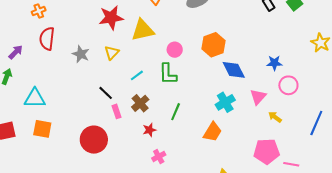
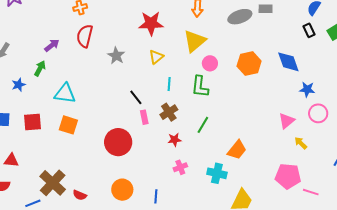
yellow triangle: (143, 30) -> (195, 41), moved, turned -35
yellow triangle: (112, 53) -> (156, 57), moved
blue diamond: (234, 70) -> (288, 62), moved
cyan line: (137, 75) -> (169, 84), turned -56
cyan cross: (225, 102) -> (217, 173), moved, turned 36

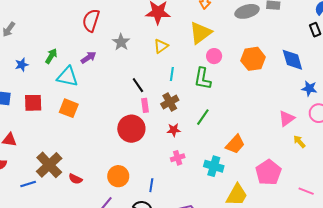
purple arrow: (52, 45) -> (88, 57), moved
green arrow: (40, 68) -> (51, 56), moved
red circle: (118, 142) -> (131, 129), moved
pink pentagon: (288, 176) -> (268, 172), moved, turned 30

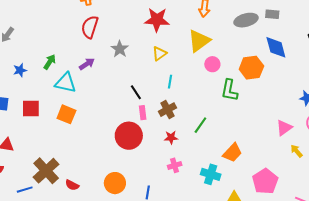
blue diamond: (292, 60) -> (276, 47), moved
green L-shape: (203, 79) -> (229, 90), moved

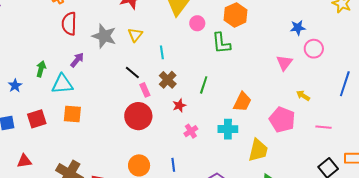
gray star: (120, 49) -> (104, 36), size x1.4
yellow triangle: (159, 54) -> (135, 35), moved
yellow arrow: (297, 151) -> (303, 96), moved

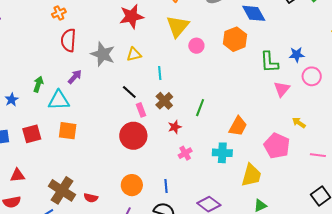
yellow triangle: (135, 35) -> (134, 54), turned 35
green L-shape: (221, 43) -> (269, 62), moved

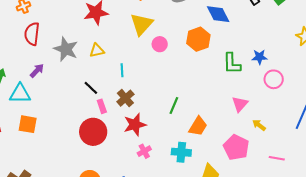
pink triangle: (282, 89) -> (240, 104), moved
green line: (200, 108) -> (174, 106), moved
red star: (175, 127) -> (135, 125), size x1.6

